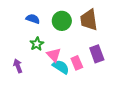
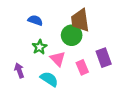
brown trapezoid: (89, 20) -> (80, 20), moved
green circle: (62, 21) -> (72, 35), moved
cyan semicircle: (61, 67) -> (49, 79), moved

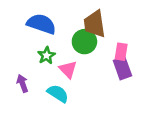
blue semicircle: (35, 20) -> (41, 24), size x1.6
pink rectangle: (82, 67) -> (121, 52), moved, turned 32

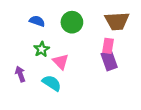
blue semicircle: (41, 24) -> (37, 21), size x0.6
brown trapezoid: (95, 24) -> (117, 21), moved, turned -85
green circle: (84, 42) -> (72, 22), moved

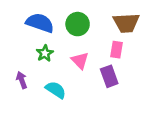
blue semicircle: (37, 21) -> (40, 23), size x1.6
purple rectangle: (109, 60) -> (109, 76), moved
pink triangle: (61, 62) -> (80, 61), moved

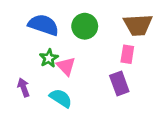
pink triangle: (80, 61) -> (66, 66), moved

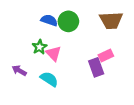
blue semicircle: (43, 25) -> (49, 20), moved, size x0.7
pink rectangle: (127, 54) -> (106, 56), moved, turned 56
purple arrow: (24, 87) -> (19, 71), turned -40

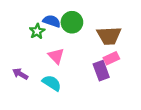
brown trapezoid: (111, 20) -> (109, 36), moved
green star: (40, 47) -> (37, 31), moved

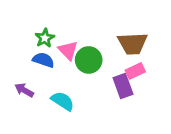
blue semicircle: (52, 21) -> (43, 60), moved
green circle: (72, 22) -> (89, 60), moved
pink triangle: (56, 56) -> (68, 50), moved

